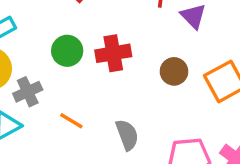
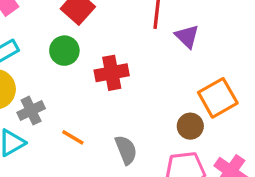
green circle: (67, 51) -> (64, 51), moved
brown circle: (174, 71) -> (190, 126), moved

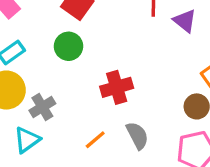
red cross: (112, 73) -> (117, 87), moved
orange line: (73, 137) -> (95, 140), moved, turned -65

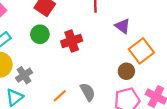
purple triangle: (185, 21) -> (123, 26), moved
red cross: (117, 87) -> (72, 41), moved

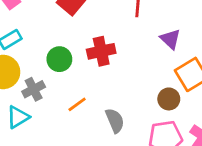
green circle: (40, 34) -> (59, 59), moved
orange line: (60, 96) -> (77, 104), moved

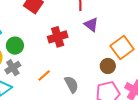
purple triangle: (170, 39) -> (91, 25), moved
green circle: (59, 59) -> (15, 46), moved

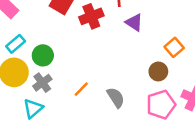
red cross: (58, 37) -> (91, 16), moved
orange square: (122, 47) -> (174, 47), size x0.7

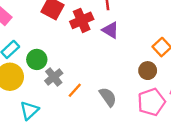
purple triangle: (134, 22) -> (110, 30), moved
gray cross: (42, 83) -> (54, 77), moved

